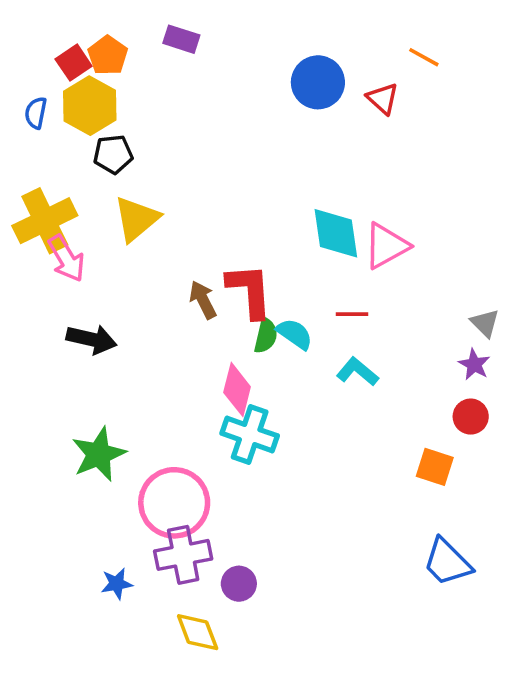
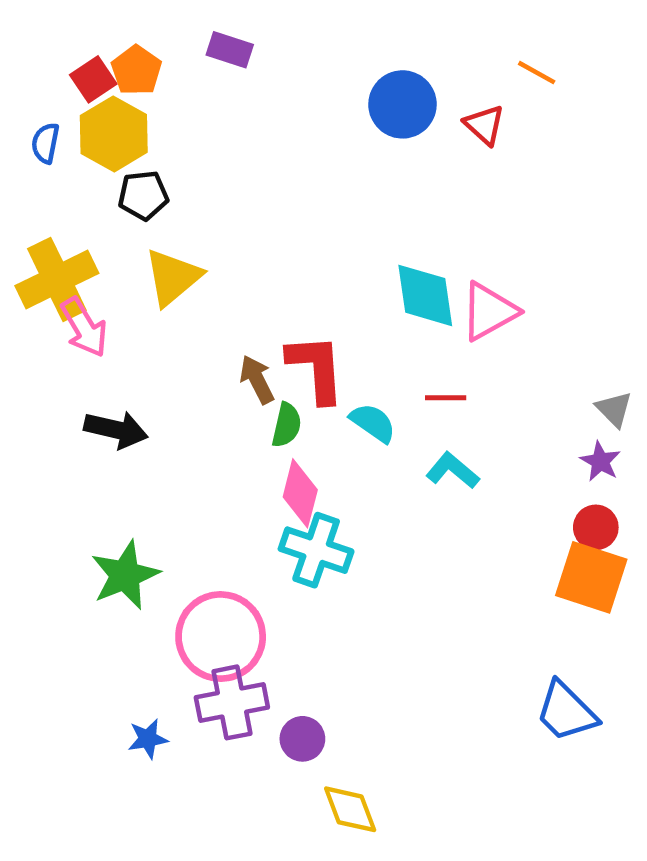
green semicircle: (266, 336) -> (287, 425), moved
orange square: (435, 467) -> (591, 577), moved, size x1.5
yellow diamond: (198, 632) -> (350, 809), moved

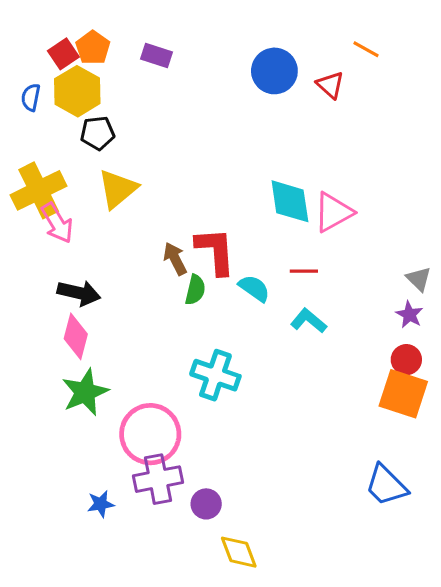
purple rectangle: (230, 50) -> (156, 55), moved
pink diamond: (300, 493) -> (76, 336), moved

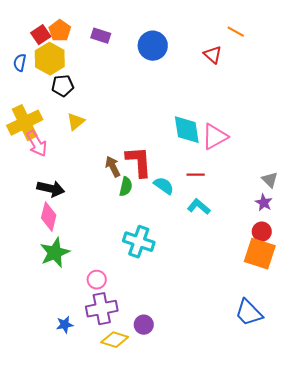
blue circle: (274, 71) -> (153, 46), moved
yellow triangle: (118, 189) -> (76, 122), size x0.7
pink circle: (150, 434) -> (97, 280), size x0.5
purple circle: (206, 504) -> (144, 325), moved
yellow diamond: (239, 552) -> (115, 340), moved, turned -52

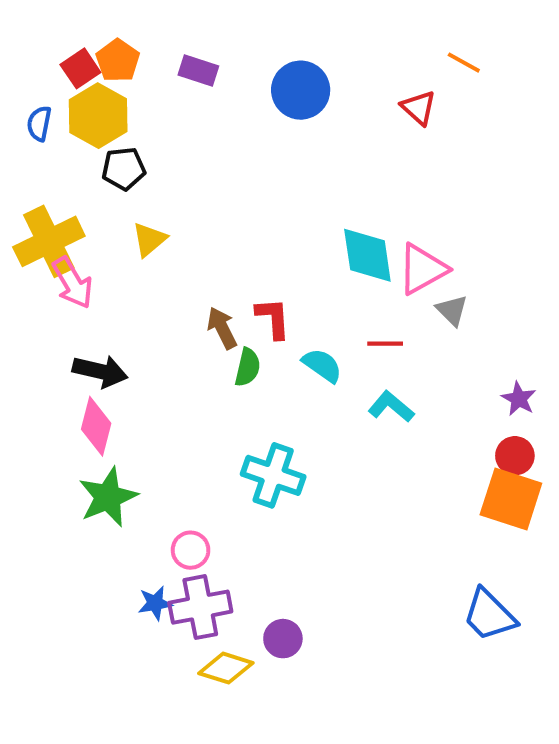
red L-shape: (139, 162) -> (273, 318), size x0.7
gray triangle: (270, 180) -> (452, 310), moved
blue star: (65, 325) -> (155, 603), moved

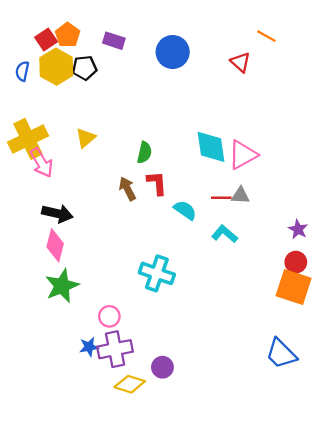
black pentagon: (124, 169) -> (85, 68), moved
gray triangle: (452, 310) -> (240, 195), moved, turned -42
green semicircle: (248, 367) -> (144, 153), moved

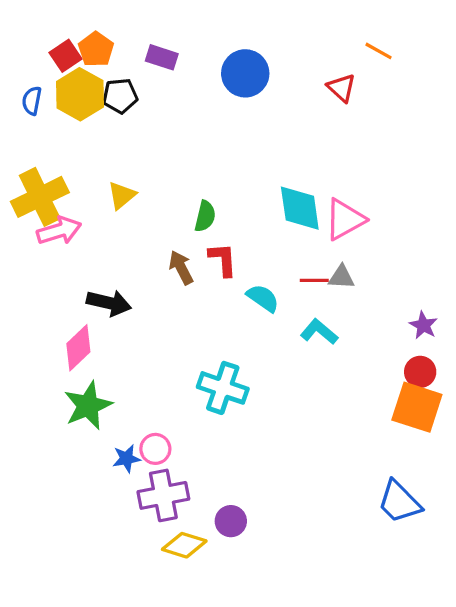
pink arrow: (42, 163) -> (59, 231), turned -76
black arrow: (57, 214) -> (109, 303), moved
pink diamond: (55, 245) -> (78, 348), turned 32
blue star: (89, 347) -> (126, 459), moved

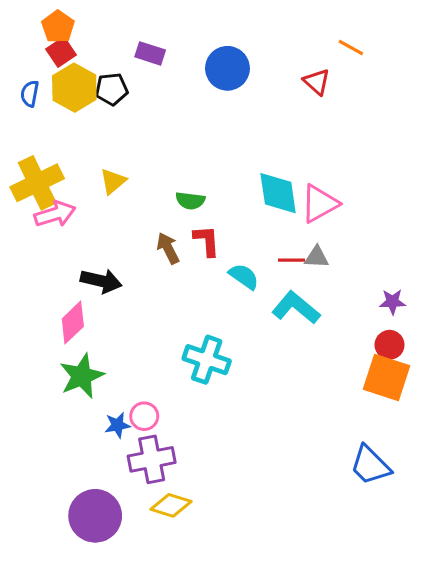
orange pentagon: (96, 49) -> (58, 27), moved
green semicircle: (205, 216) -> (190, 201), turned 84
purple star: (423, 325) -> (392, 302), turned -30
cyan L-shape: (319, 332) -> (296, 308), size x1.4
purple circle: (231, 521) -> (95, 516), moved, size x1.8

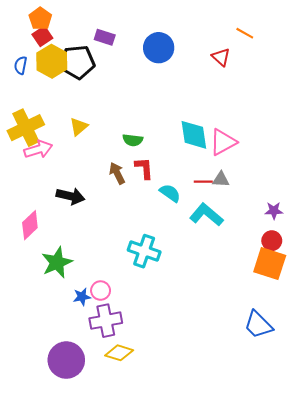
black pentagon: (112, 89) -> (78, 62), size x1.5
pink diamond: (73, 323) -> (30, 225), moved

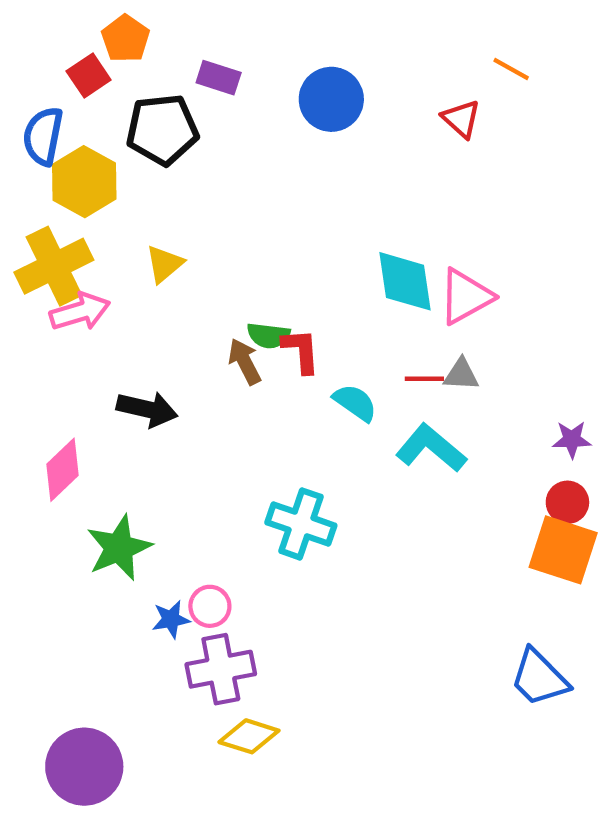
orange pentagon: (40, 19) -> (125, 39), moved
yellow hexagon: (52, 61) -> (84, 182), moved
blue semicircle: (21, 65) -> (43, 136), size x1.5
green semicircle: (133, 140) -> (268, 335), moved
purple circle: (66, 360) -> (84, 767), moved

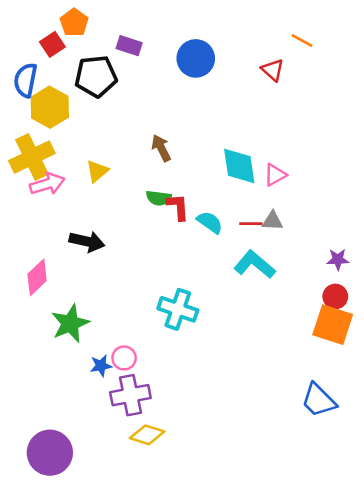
yellow triangle: (164, 264) -> (97, 171), moved
pink triangle: (466, 296) -> (275, 175), size x0.7
brown arrow: (245, 361) -> (161, 148), moved
cyan semicircle: (355, 403) -> (210, 222), moved

